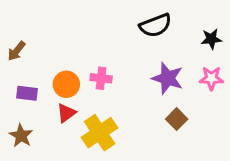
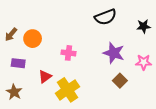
pink star: (211, 78) -> (144, 62), moved
orange circle: (66, 84) -> (33, 39), moved

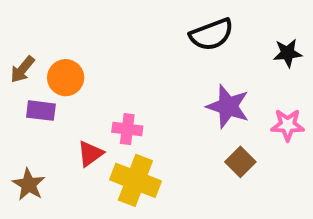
pink cross: (69, 53) -> (127, 129), moved
purple rectangle: (18, 63) -> (41, 111), moved
yellow cross: (67, 90) -> (135, 180), turned -35

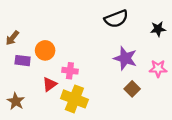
orange circle: (66, 78) -> (45, 50), moved

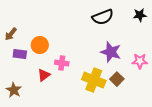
black star: (158, 29) -> (140, 15), moved
yellow cross: (74, 99) -> (94, 80), moved

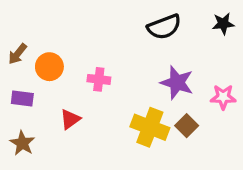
orange circle: (40, 45) -> (49, 67), moved
purple rectangle: (20, 54) -> (22, 99), moved
pink cross: (62, 63) -> (99, 79), moved

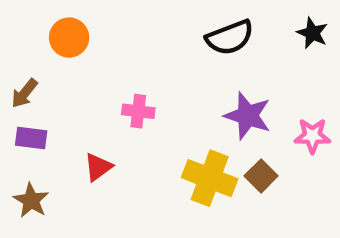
black star: (223, 24) -> (312, 33), turned 30
brown arrow: (18, 54) -> (24, 93), moved
orange circle: (49, 67) -> (69, 38), moved

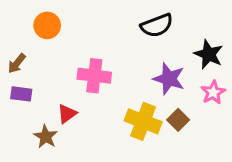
black star: (312, 33) -> (209, 54), moved, size x1.4
pink cross: (138, 111) -> (94, 76), size x1.5
pink star: (312, 136) -> (213, 92), turned -30
brown star: (31, 200) -> (46, 137), moved

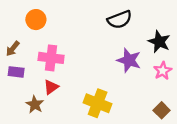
pink cross: (94, 76) -> (51, 58), moved
brown square: (178, 120) -> (162, 110), moved
yellow cross: (143, 121) -> (98, 103), moved

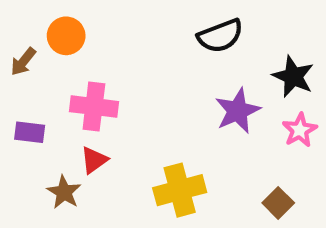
brown arrow: (13, 49) -> (23, 62), moved
purple star: (129, 60) -> (238, 111), turned 30
yellow cross: (98, 103) -> (180, 190), turned -36
brown square: (162, 110) -> (278, 203), moved

